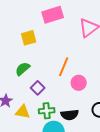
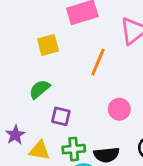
orange line: (64, 67) -> (98, 62), moved
purple square: (38, 88) -> (61, 116), turned -32

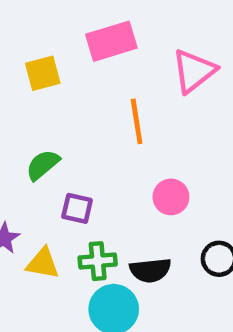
yellow square: (48, 45) -> (43, 73), moved
orange line: (98, 62) -> (137, 121), turned -32

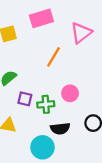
orange line: (137, 121) -> (54, 57), turned 40
green cross: (98, 261) -> (46, 104), moved

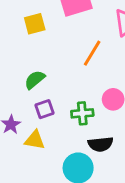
purple square: (25, 99) -> (44, 109), moved, turned -32

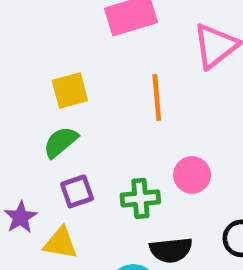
yellow square: (35, 24) -> (70, 90), moved
orange line: (92, 53) -> (157, 98), turned -36

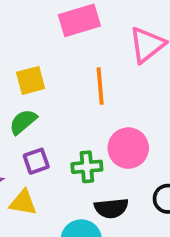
pink circle: (192, 175) -> (128, 148), size x1.4

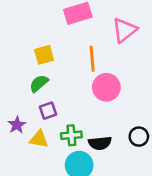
pink circle: (128, 148) -> (106, 87), moved
green cross: (87, 167) -> (71, 135), moved

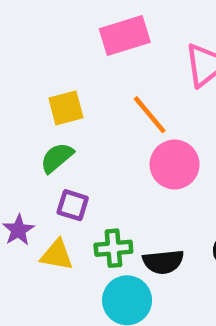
orange line: (92, 59) -> (150, 115), turned -35
purple square: (48, 111) -> (73, 205), turned 36

